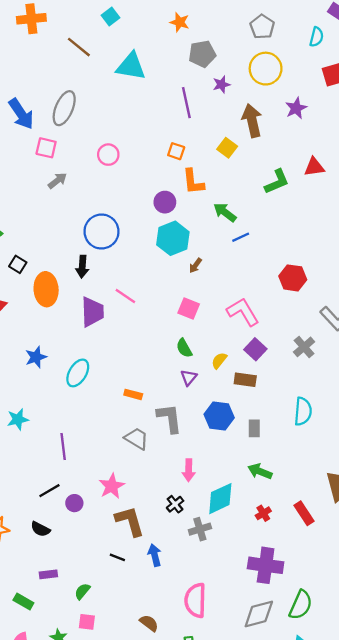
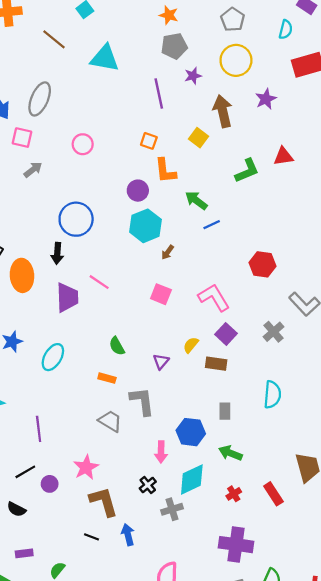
orange star: (180, 22) -> (169, 15), moved
green semicircle: (184, 348) -> (117, 346), moved
blue hexagon: (219, 416) -> (191, 432), moved

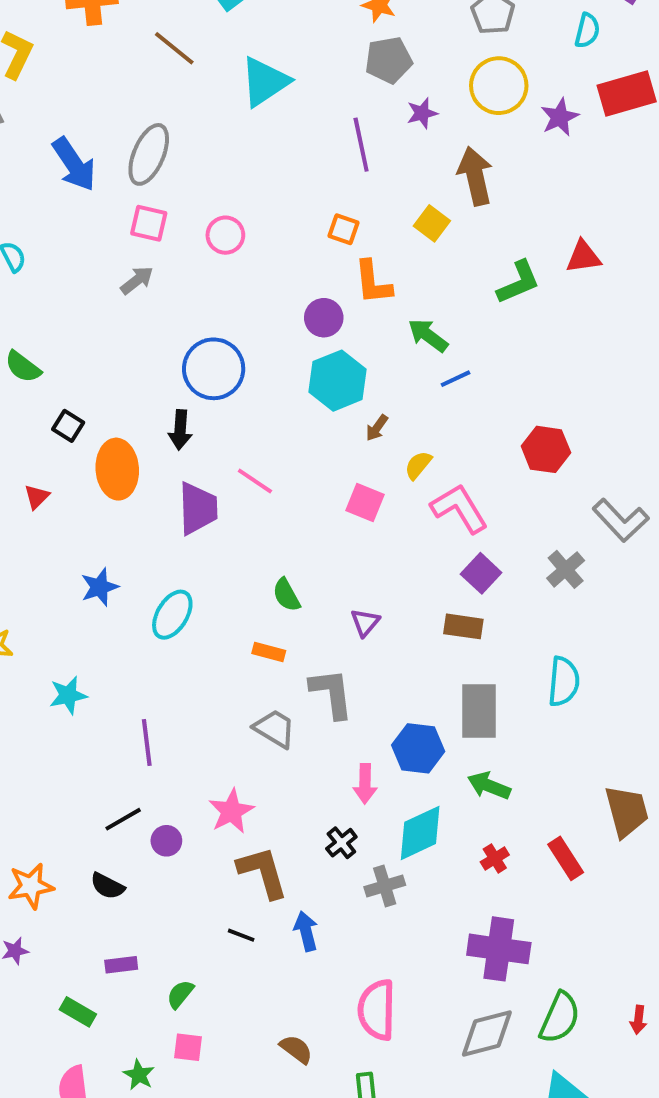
cyan triangle: (105, 58) -> (265, 82), turned -44
purple star: (266, 99) -> (560, 117), moved
pink square: (22, 138) -> (149, 223), moved
yellow semicircle: (191, 345) -> (418, 465), moved
gray rectangle: (225, 411) -> (479, 711), size x1.8

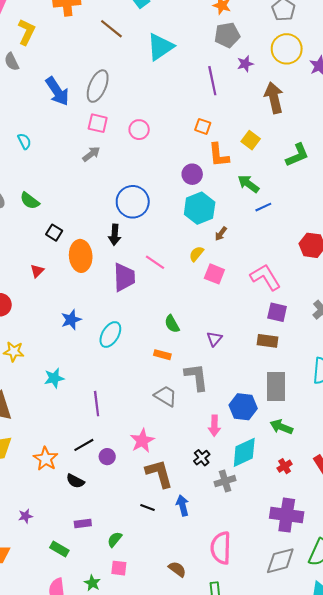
yellow square: (432, 223) -> (251, 140), moved
yellow semicircle: (418, 465) -> (196, 254), moved
purple square: (481, 573) -> (277, 312), turned -30
orange star: (31, 886) -> (46, 459), moved, turned -30

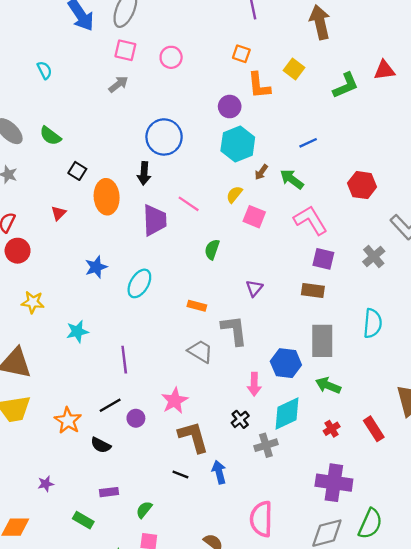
green arrow: (248, 184) -> (292, 179), moved
green semicircle: (172, 324) -> (212, 249), moved, turned 48

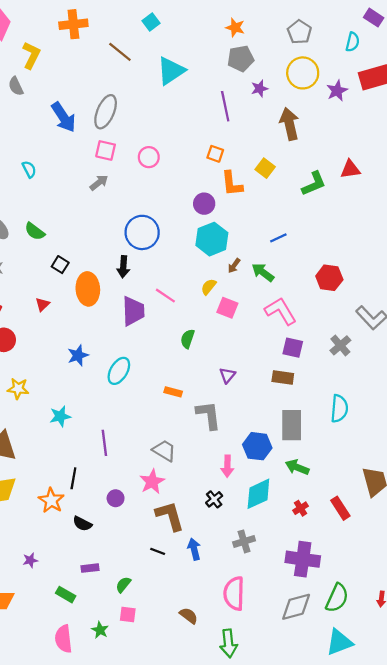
gray trapezoid: (200, 351) -> (164, 451), moved
black line: (110, 405) -> (73, 478), moved, turned -50
gray cross: (266, 445) -> (244, 541), moved

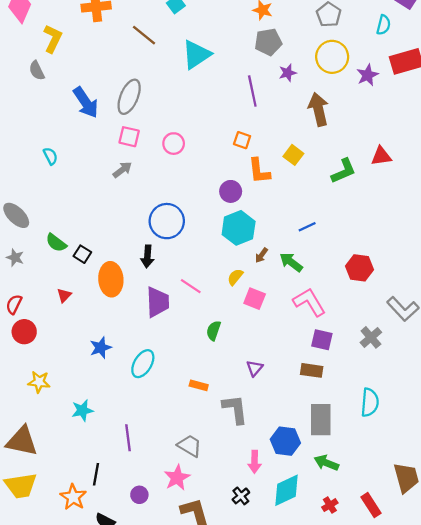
green semicircle: (35, 231) -> (56, 243), moved

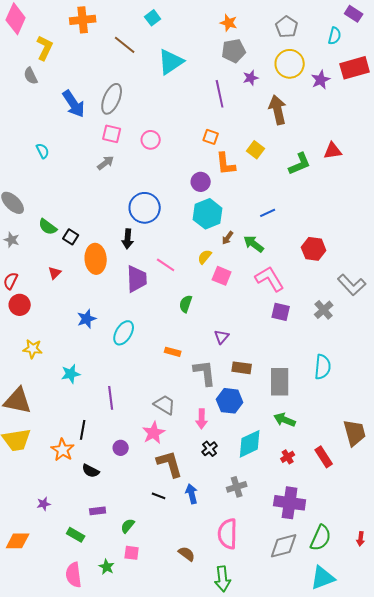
brown rectangle: (312, 370) -> (242, 368), moved
blue hexagon: (285, 441) -> (230, 401), moved
pink arrow: (255, 462) -> (202, 419), moved

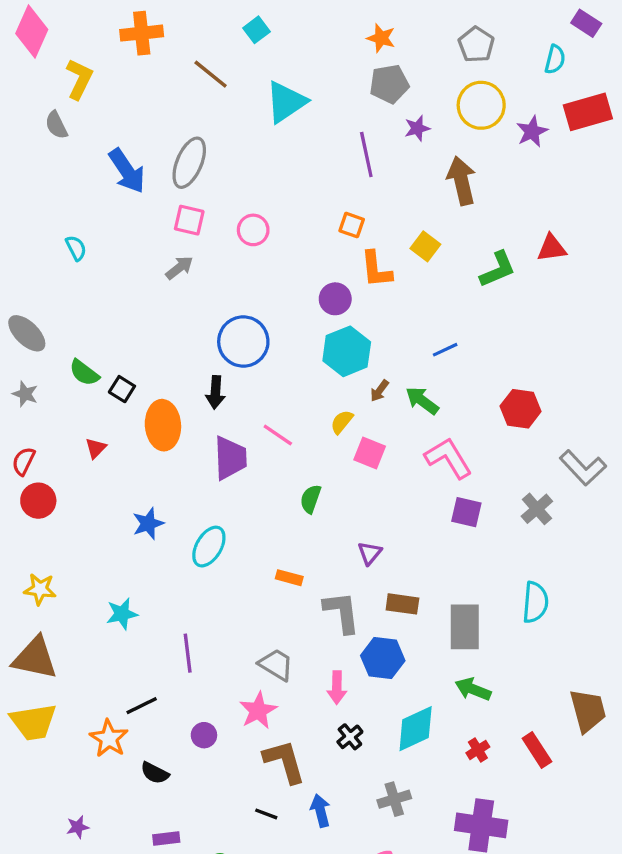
yellow star: (33, 349) -> (40, 589), moved
black line: (83, 430) -> (142, 706), turned 54

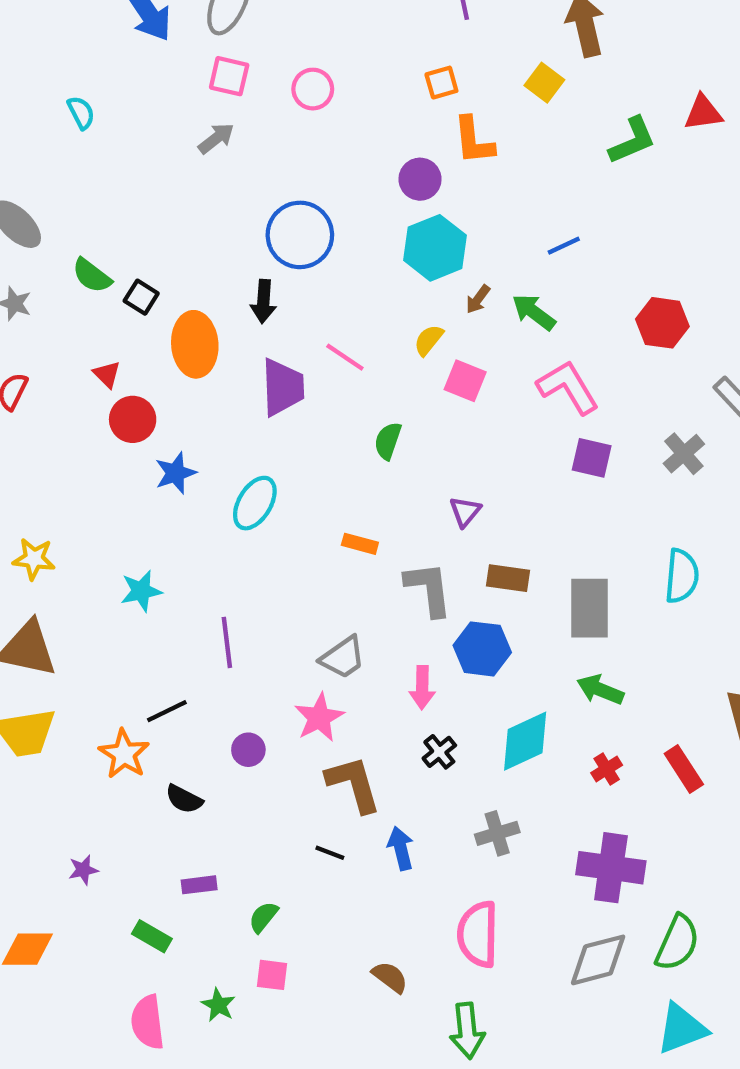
orange square: (352, 225) -> (441, 83), turned -35
yellow square: (425, 246) -> (544, 83), moved
red triangle: (96, 448) -> (107, 374), turned -30
red circle: (38, 501) -> (133, 419), moved
gray trapezoid: (276, 665) -> (343, 657), turned 114

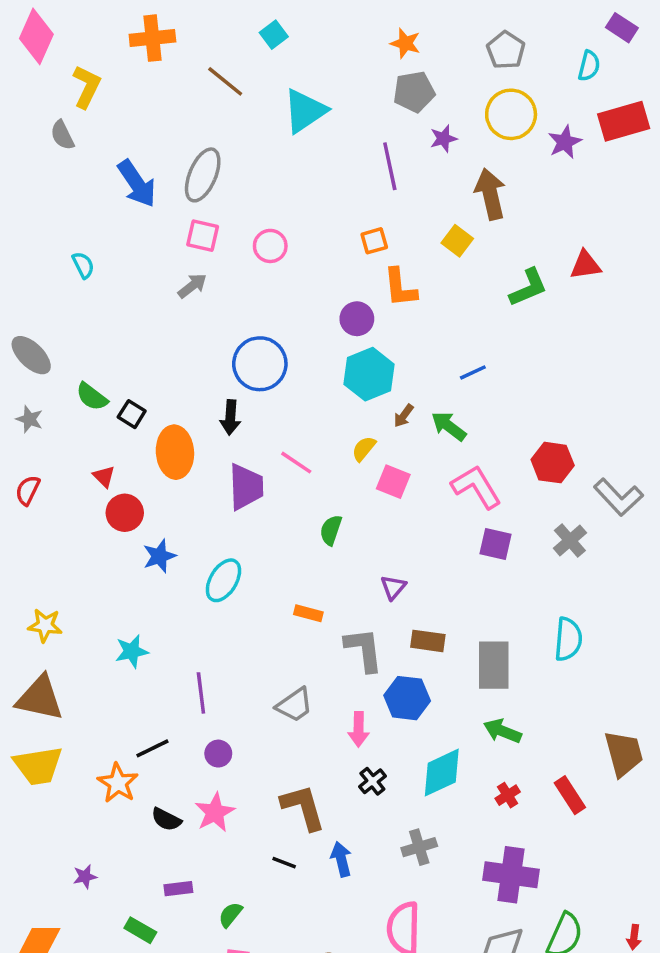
red hexagon: (662, 323) -> (553, 463), moved
pink star: (319, 718) -> (215, 812), moved
purple circle: (248, 750) -> (218, 754), moved

